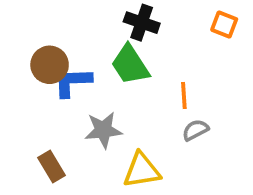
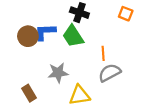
blue L-shape: (73, 82) -> (45, 32), moved
gray semicircle: (195, 130) -> (110, 73), size x1.5

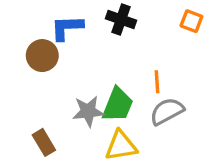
blue L-shape: (45, 32) -> (67, 28), moved
green trapezoid: (73, 36) -> (118, 105), moved, turned -125

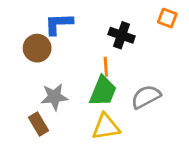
black cross: (121, 19) -> (122, 35), moved
orange line: (157, 82) -> (106, 67), moved
gray star: (88, 111) -> (54, 97), moved

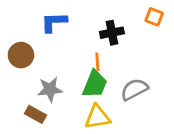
black cross: (122, 35) -> (112, 33), turned -30
brown circle: (37, 48) -> (21, 55), moved
brown rectangle: (39, 124) -> (35, 114), turned -30

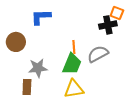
black cross: (112, 33) -> (108, 25), moved
gray semicircle: (134, 89) -> (98, 54), moved
brown rectangle: (35, 114) -> (27, 87), turned 63

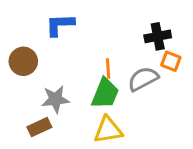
orange square: (117, 13) -> (171, 61), moved
brown rectangle: (27, 87) -> (39, 127), turned 63

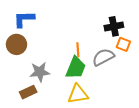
blue L-shape: (60, 25) -> (24, 19), moved

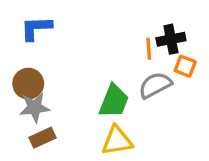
brown circle: (16, 44) -> (28, 84), moved
orange line: (78, 50) -> (149, 49), moved
gray star: (40, 72) -> (35, 107), moved

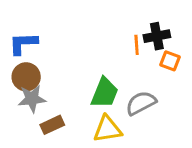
blue L-shape: (36, 28) -> (23, 43), moved
gray semicircle: (155, 85) -> (141, 103), moved
brown rectangle: (43, 138) -> (52, 125), moved

